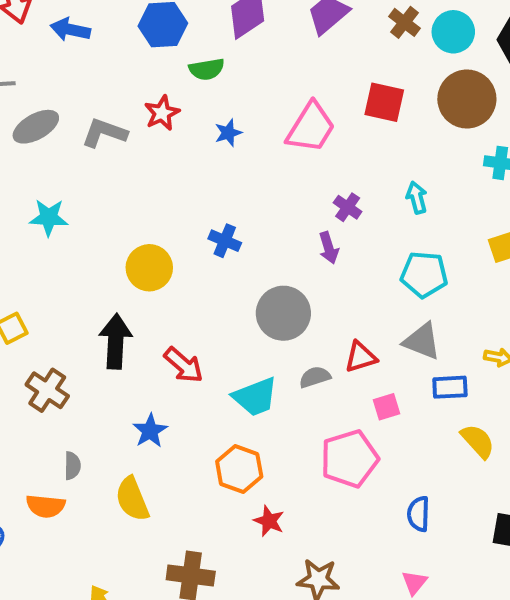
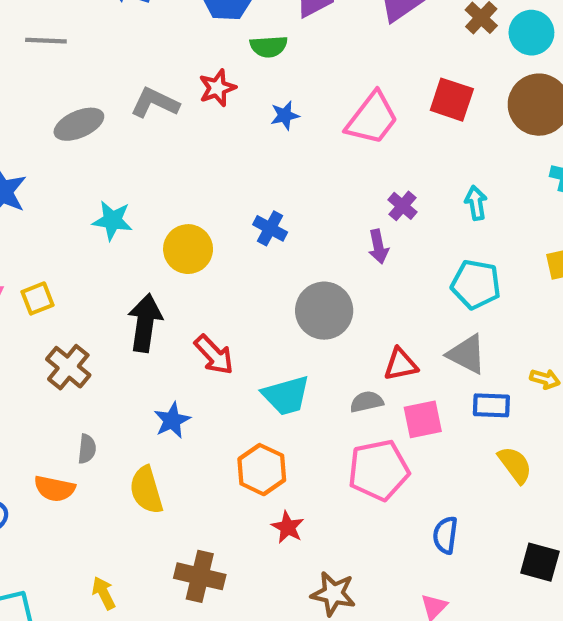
gray ellipse: (36, 127) -> (79, 124), moved
cyan star: (49, 217) -> (112, 220), moved
gray semicircle: (315, 377) -> (367, 402), moved
pink square: (387, 407) -> (423, 419), size x1.4

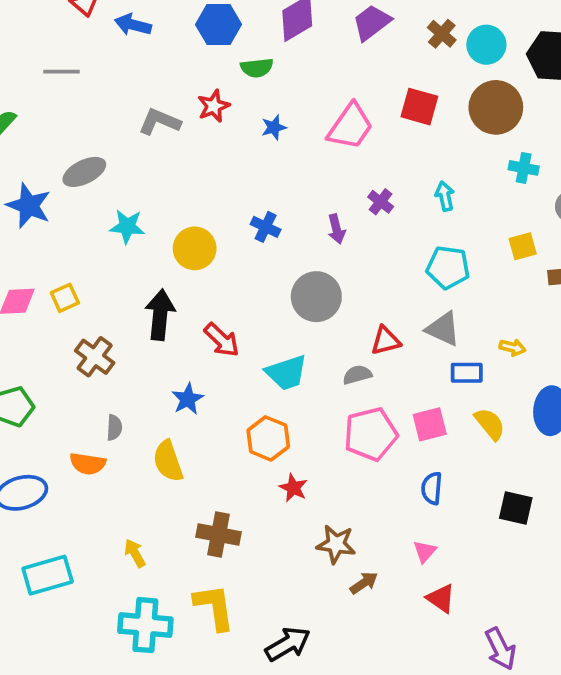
gray ellipse: (79, 124) -> (84, 172), moved
purple arrow: (378, 247) -> (336, 229), moved
pink square: (423, 419) -> (430, 424), moved

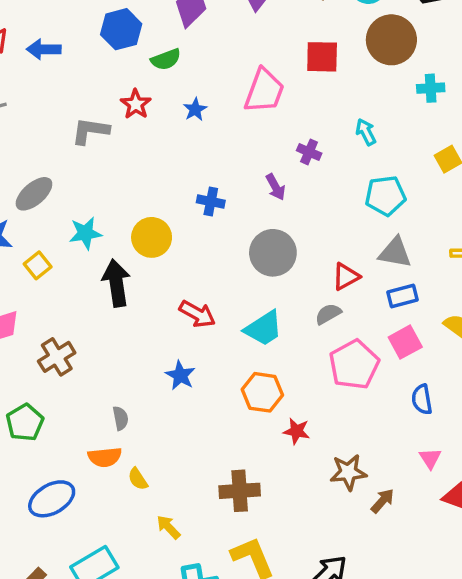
yellow square: (65, 298) -> (38, 265), moved
black arrow: (160, 315) -> (116, 283), moved
brown cross: (95, 357) -> (57, 357), moved, turned 36
blue rectangle: (467, 373) -> (403, 296), moved
yellow semicircle: (168, 461) -> (138, 479), moved, size x0.6

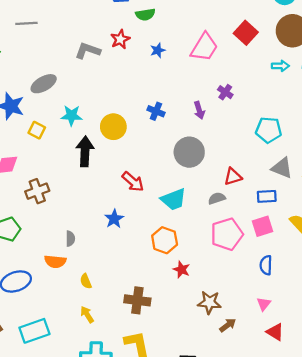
red square: (322, 57) -> (246, 33), turned 30
cyan arrow: (366, 132) -> (280, 66), moved, turned 105
gray triangle: (395, 253) -> (282, 168), moved
yellow square: (38, 265) -> (37, 130), turned -35
yellow semicircle: (138, 479) -> (86, 281), moved

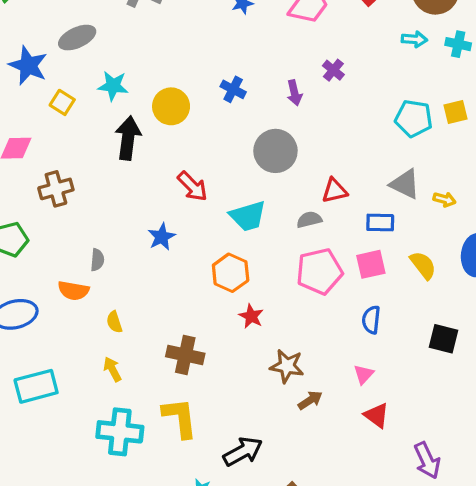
cyan pentagon: (269, 130) -> (414, 118), moved

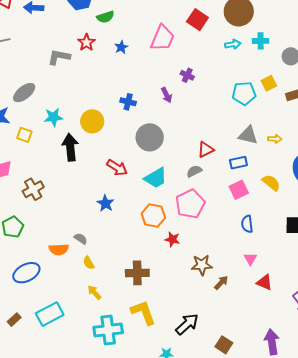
gray circle: (275, 151) -> (150, 137), moved
gray semicircle: (97, 260) -> (81, 239), moved, turned -48
pink pentagon: (319, 271) -> (190, 204), moved

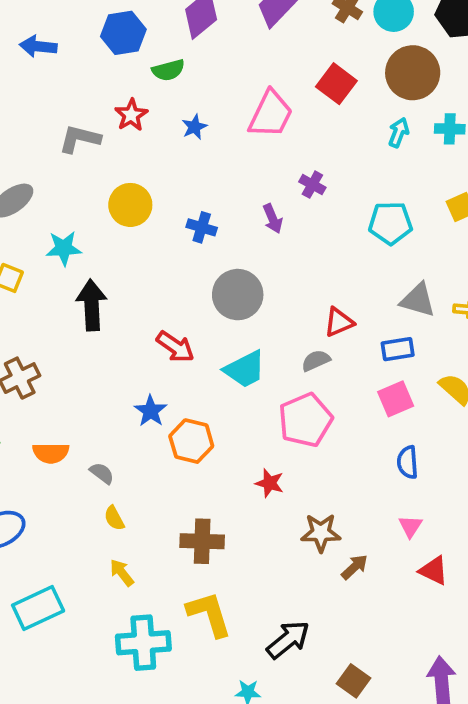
cyan arrow: (233, 44) -> (399, 132), turned -63
cyan pentagon: (244, 93) -> (390, 223), moved
yellow circle: (92, 121) -> (130, 205), moved
orange hexagon: (153, 216) -> (191, 441), moved
orange semicircle: (59, 249) -> (51, 453), moved

